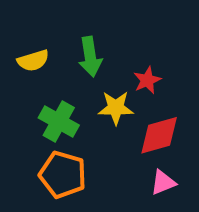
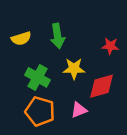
red star: (147, 80) -> (110, 46), moved, turned 30
pink triangle: (163, 182) -> (79, 110), moved

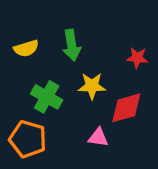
pink triangle: (79, 110) -> (98, 138), turned 30
orange pentagon: (40, 111) -> (28, 139), moved

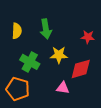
yellow semicircle: (26, 48) -> (17, 31), turned -70

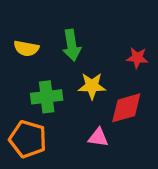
yellow semicircle: (17, 31) -> (26, 48), turned 98
green cross: (30, 62) -> (47, 97), turned -36

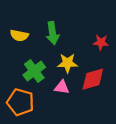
green cross: (47, 97) -> (34, 71), turned -30
pink triangle: (98, 137) -> (62, 87), moved

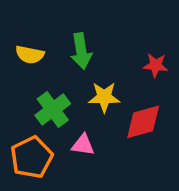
pink triangle: (62, 87) -> (83, 145), moved
orange pentagon: (20, 102) -> (32, 157), turned 30

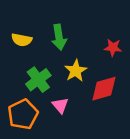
yellow star: (104, 97) -> (76, 71), turned -30
pink triangle: (83, 145) -> (60, 105), turned 42

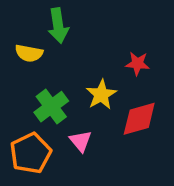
green arrow: (59, 37) -> (58, 26), moved
red star: (113, 48) -> (137, 64), moved

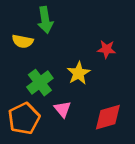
red diamond: (139, 119) -> (108, 117), moved

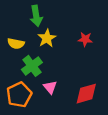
yellow semicircle: (23, 41) -> (16, 44), moved
yellow star: (79, 73) -> (47, 38), moved

